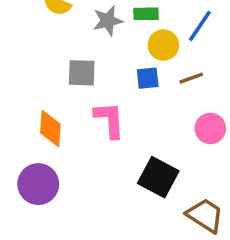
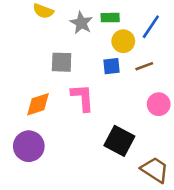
gray star: (108, 21) -> (81, 23), turned -30
orange diamond: (50, 128) -> (38, 104), turned 68

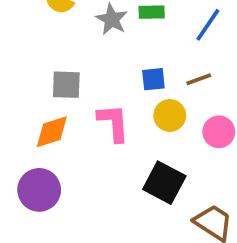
yellow circle: (123, 41) -> (170, 115), moved
gray square: (62, 62) -> (66, 85), moved

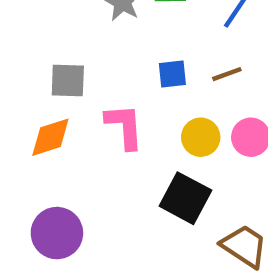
yellow circle: (170, 115) -> (201, 137), moved
purple circle: (39, 190) -> (57, 233), moved

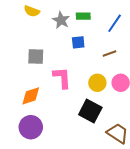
blue square: (172, 74) -> (78, 42), moved
orange diamond: (50, 137) -> (31, 96), moved

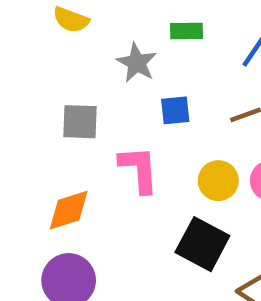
gray star: (61, 20) -> (137, 63), moved
blue square: (78, 42) -> (175, 110), moved

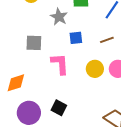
orange diamond: (69, 210) -> (16, 83), moved
black square: (202, 244) -> (59, 108), moved, size x0.7

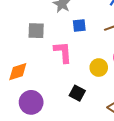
yellow circle: (95, 69) -> (99, 68), moved
black square: (59, 108) -> (77, 93), moved

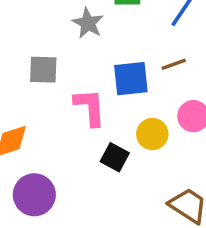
blue square: (79, 26) -> (131, 79), moved, size x1.5
black square: (77, 93) -> (115, 157), moved

